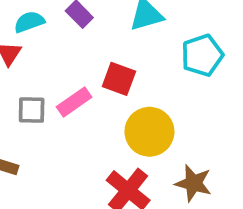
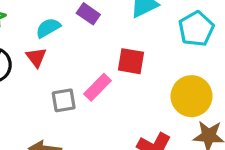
yellow circle: (149, 132) -> (192, 96), moved

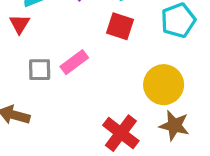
red square: (131, 61) -> (120, 26), moved

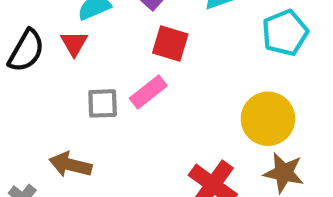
red square: (120, 26) -> (170, 43), moved

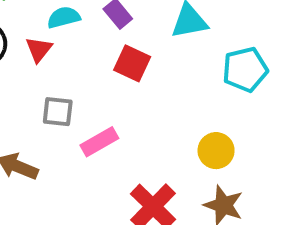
pink rectangle: (148, 92) -> (99, 142), moved
yellow circle: (268, 119) -> (216, 151), size x0.7

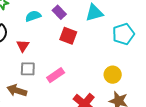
red triangle: (39, 49) -> (23, 46), moved
gray square: (58, 112) -> (28, 69), moved

